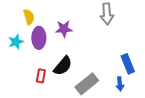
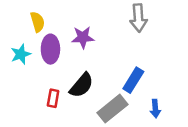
blue rectangle: (128, 64) -> (133, 80), moved, turned 54

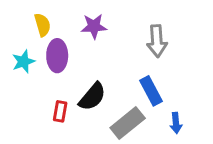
gray arrow: (138, 18) -> (157, 41), moved
purple star: (83, 37) -> (94, 26), moved
blue rectangle: (133, 80) -> (151, 91), turned -60

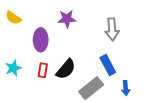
yellow semicircle: (43, 25) -> (13, 18), moved, turned 140
cyan star: (23, 61) -> (13, 68), moved
red rectangle: (60, 111) -> (43, 70), moved

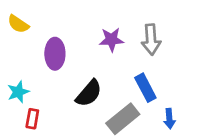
purple star: (67, 19) -> (111, 40), moved
red rectangle: (43, 70) -> (32, 119), moved

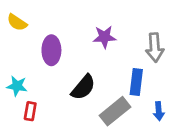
gray arrow: (151, 40) -> (155, 48), moved
blue rectangle: (145, 88) -> (136, 82), turned 35
cyan star: (18, 92) -> (17, 86), turned 30

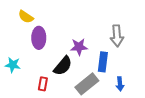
yellow semicircle: (17, 22) -> (26, 17), moved
purple star: (104, 37) -> (79, 47), moved
red rectangle: (30, 111) -> (43, 84), moved

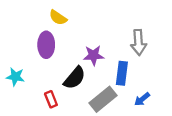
yellow semicircle: (26, 17) -> (58, 18), moved
red rectangle: (43, 84) -> (51, 99), turned -32
blue arrow: (120, 84) -> (142, 99), turned 56

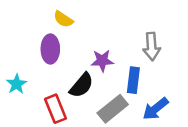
cyan star: (15, 77) -> (17, 84), turned 30
red rectangle: (51, 99) -> (56, 109), size x1.5
blue arrow: (142, 99) -> (155, 109), size x1.5

